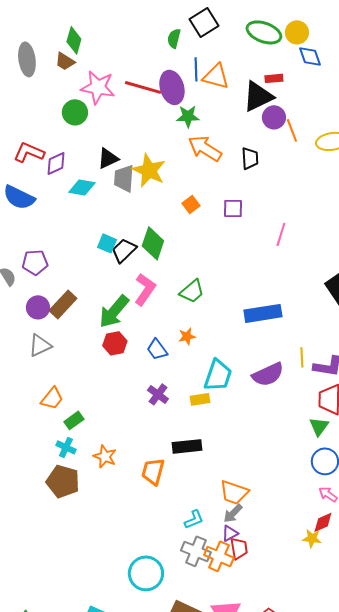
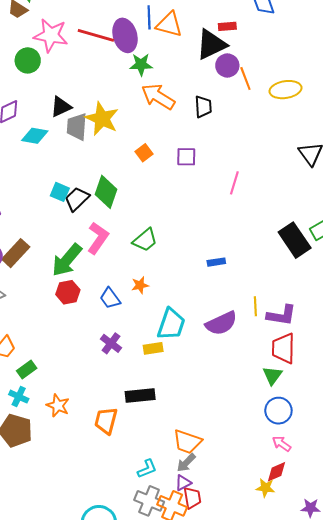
blue rectangle: (263, 313) -> (216, 262), size x0.5

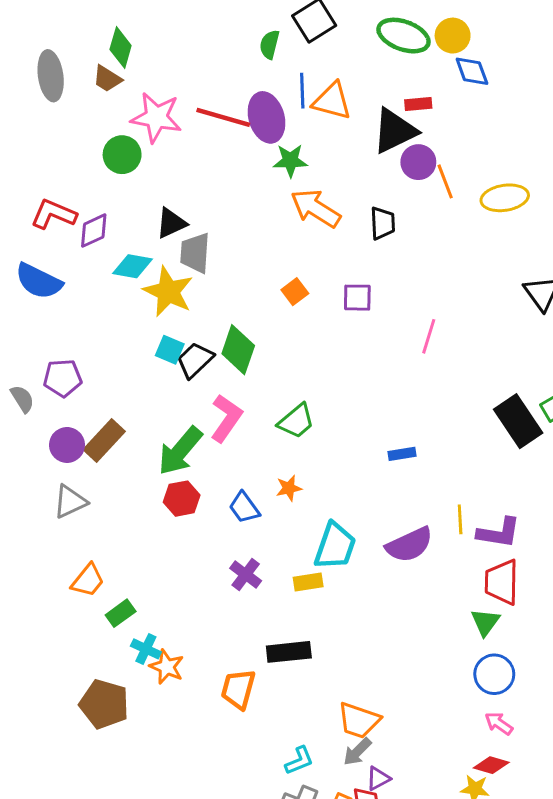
yellow star: (102, 119) -> (168, 292), moved
cyan cross: (19, 397) -> (146, 649), moved
red diamond: (276, 472) -> (491, 765), turned 40
purple triangle: (183, 483) -> (378, 778), moved

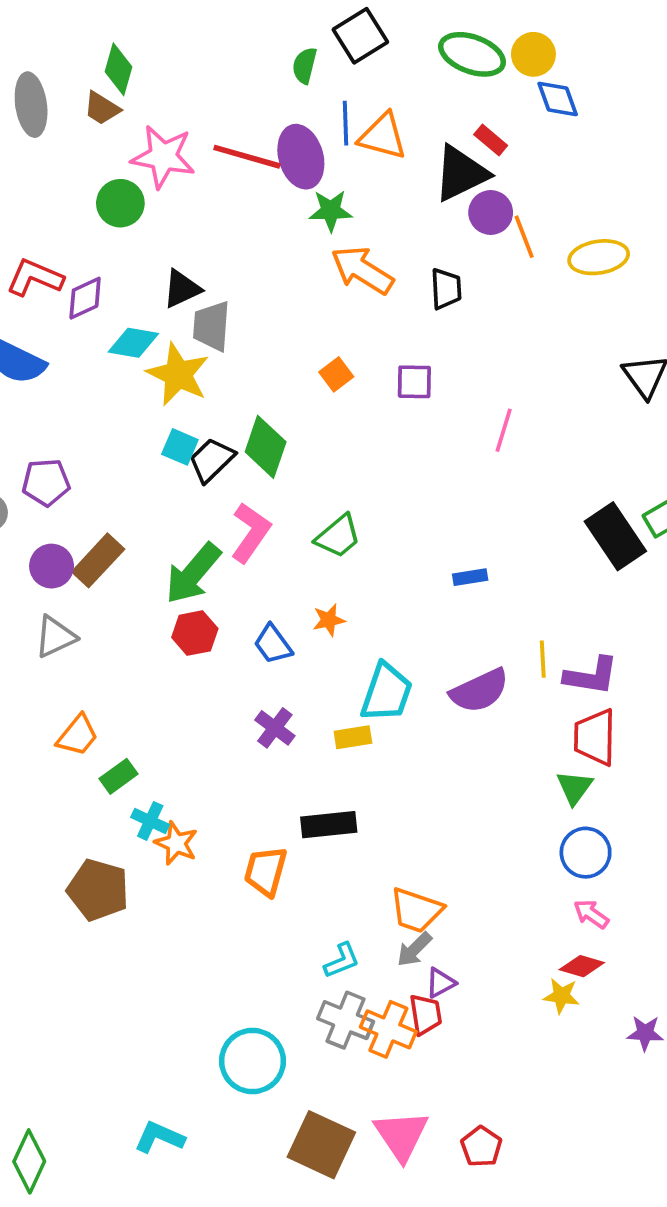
red rectangle: (418, 104) -> (491, 140), turned 45

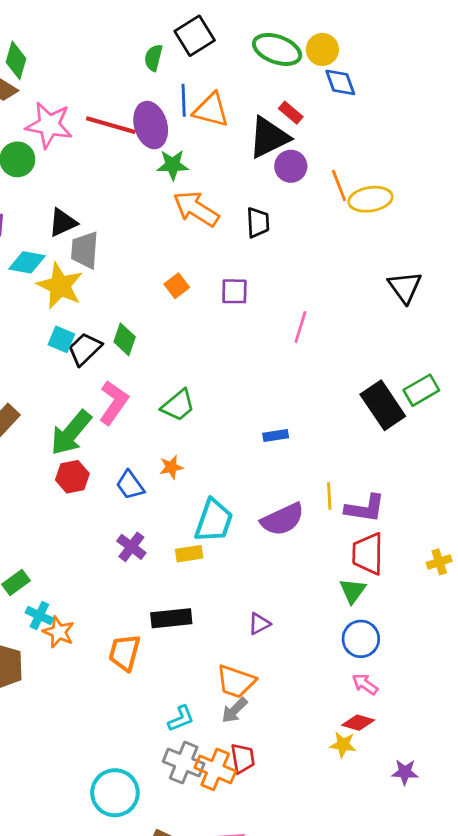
orange line: (524, 237) -> (339, 185), moved
green diamond: (266, 447) -> (125, 339), size x0.7
purple triangle: (440, 983) -> (259, 624), moved

